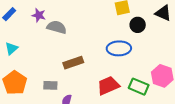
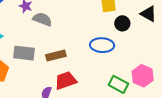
gray rectangle: (50, 85) -> (24, 53), moved, size x1.5
red trapezoid: (108, 86) -> (66, 81), moved

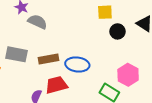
blue ellipse: (102, 45) -> (77, 64), moved
pink hexagon: (143, 76) -> (128, 75), moved

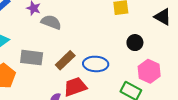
black circle: (118, 31) -> (135, 43), moved
brown rectangle: (48, 59) -> (65, 60), turned -30

